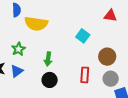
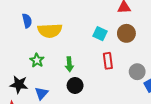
brown circle: (107, 57) -> (126, 33), moved
blue triangle: (17, 71) -> (42, 93), moved
red rectangle: (85, 75) -> (108, 61), moved

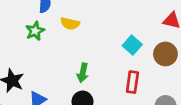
yellow semicircle: (50, 31) -> (70, 24), size x0.6
green star: (37, 60) -> (35, 31), moved

